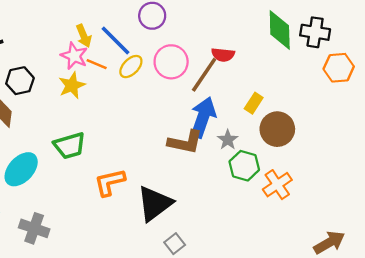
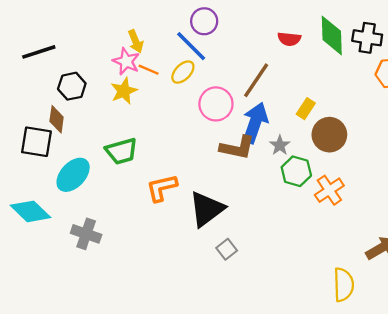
blue line: (116, 41) -> (191, 46), moved
red semicircle: (223, 55) -> (289, 39), moved
pink circle: (171, 62) -> (216, 104), moved

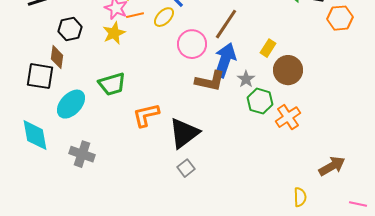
orange line: (149, 70) -> (135, 15), turned -36
cyan diamond: (31, 211) -> (35, 135), turned 36
gray square: (227, 249) -> (186, 168), moved
yellow semicircle: (344, 285) -> (300, 197), size x0.7

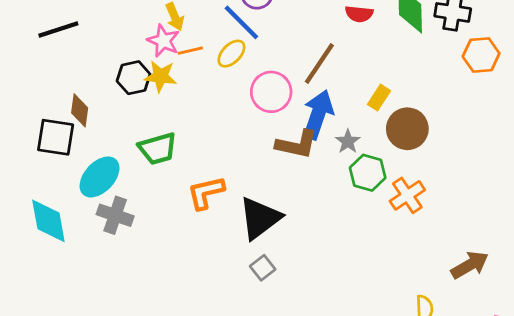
black hexagon: (70, 29) -> (134, 78), moved
yellow star: (114, 33) -> (161, 76), turned 30
gray cross: (82, 154) -> (115, 215), moved

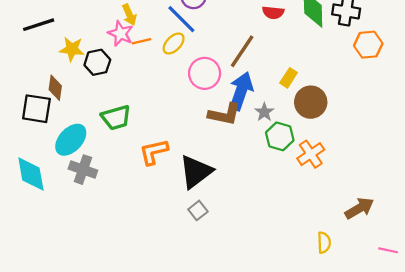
yellow star: (161, 76) -> (72, 49), moved

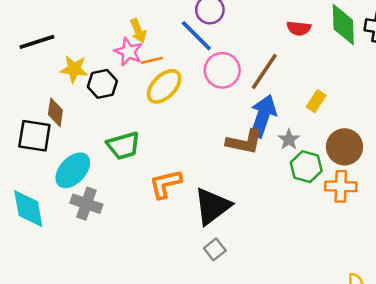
yellow ellipse: (174, 43) -> (164, 86), moved, size x1.4
pink circle: (205, 73) -> (222, 70), moved
brown circle: (311, 102) -> (344, 147), moved
orange cross: (311, 154) -> (341, 186), turned 36

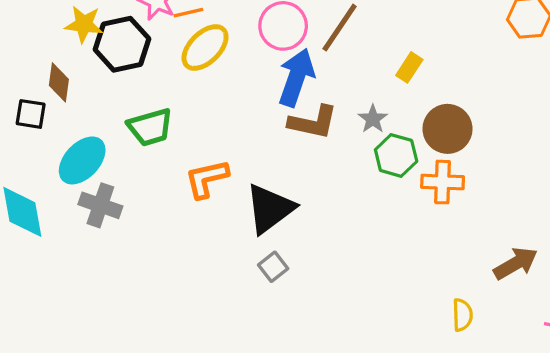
black hexagon: (102, 84) -> (122, 44), size x1.4
blue arrow: (263, 116) -> (296, 77), moved
black square: (34, 136) -> (31, 114), size x0.7

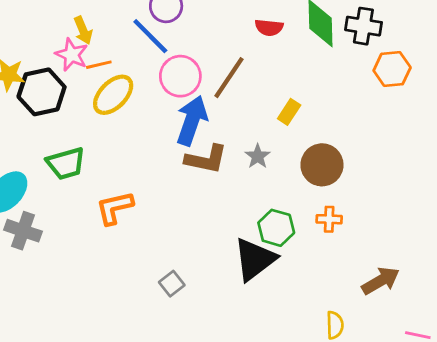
green hexagon: (396, 155) -> (276, 228), moved
orange cross: (443, 182) -> (329, 219), moved, size x0.7
black triangle: (270, 209) -> (255, 259), moved

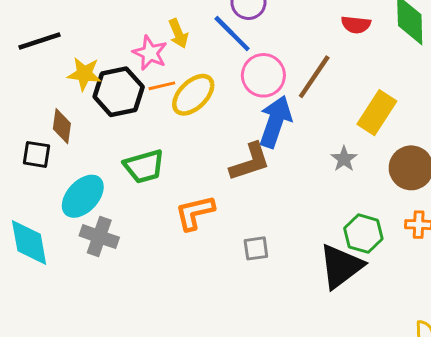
yellow arrow: (83, 30) -> (178, 34), moved
orange line: (99, 65) -> (162, 86), moved
yellow rectangle: (289, 112) -> (377, 113), size x1.6
brown L-shape: (206, 159) -> (250, 162), moved, turned -30
gray square: (172, 284) -> (256, 248), moved, turned 30

